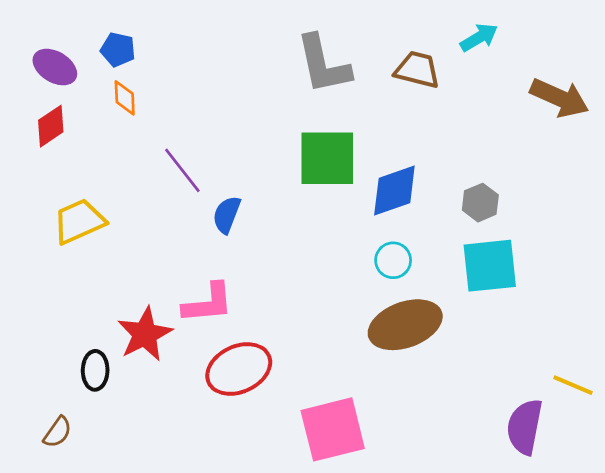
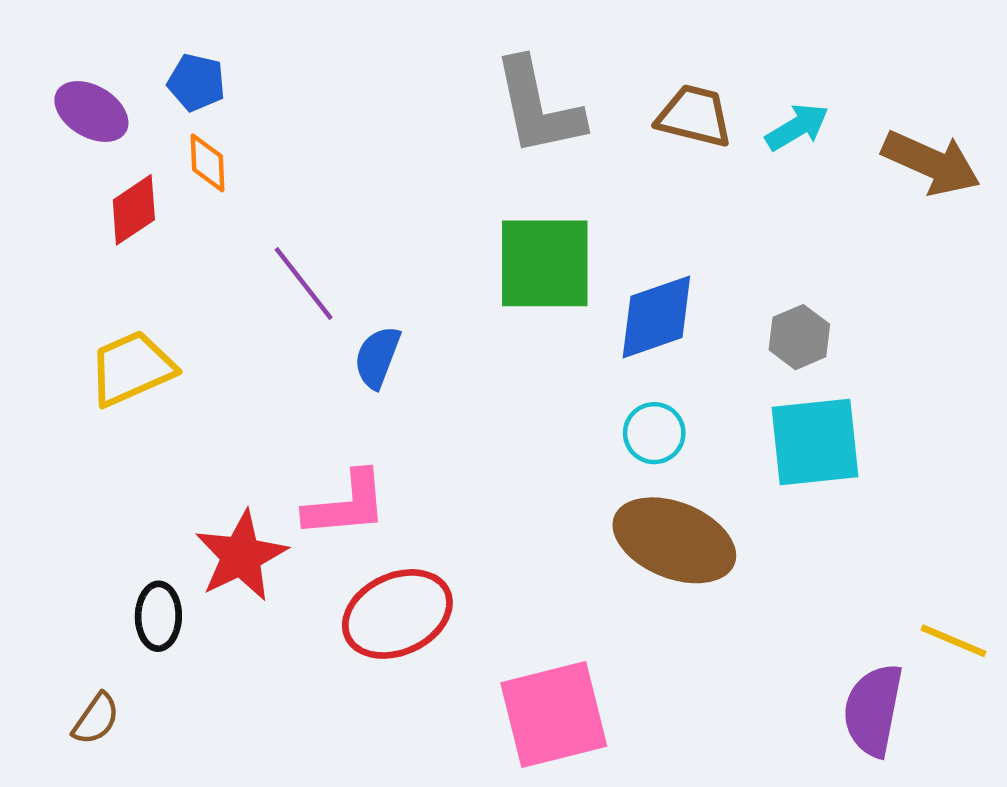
cyan arrow: (479, 37) -> (797, 127), moved
red diamond: (51, 126) -> (134, 210), moved
brown ellipse: (405, 325) -> (674, 540), turned 42

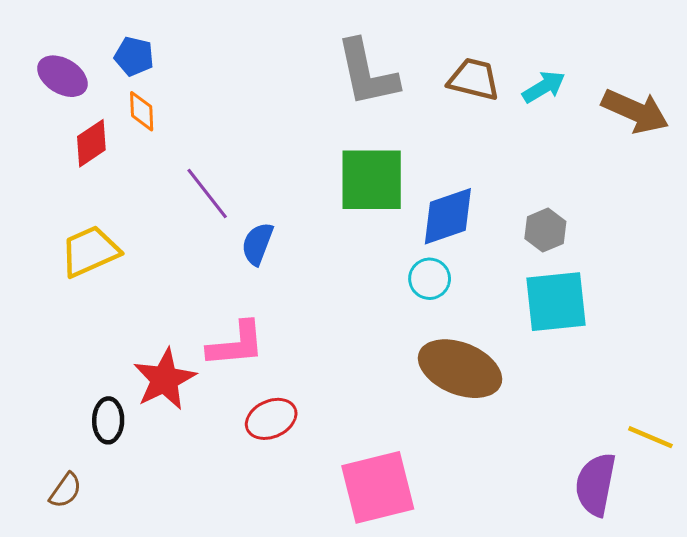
cyan circle: (654, 433) -> (430, 279), moved
red ellipse: (397, 614) -> (271, 419), size x0.7

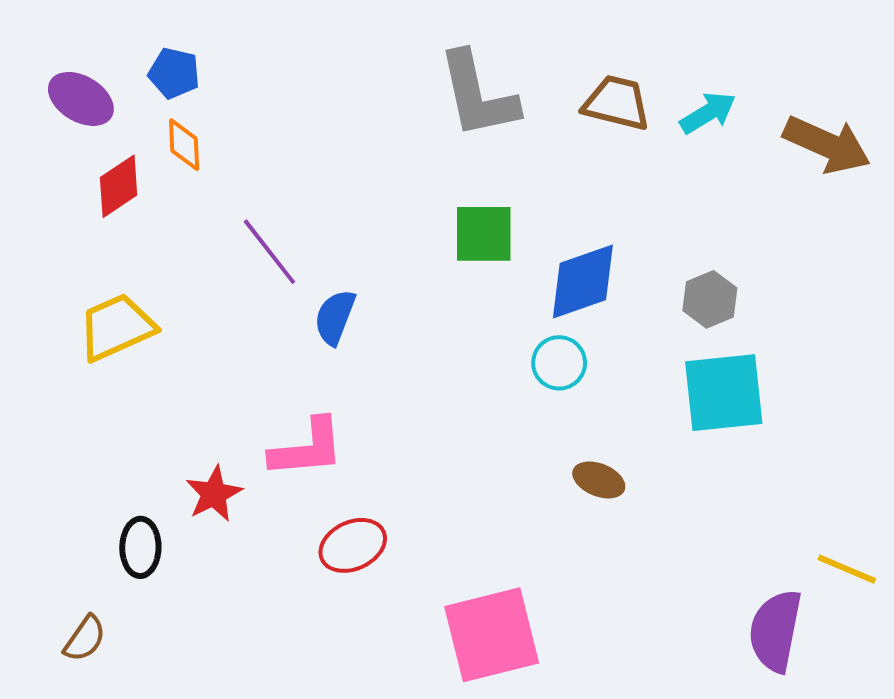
green square: (372, 180) -> (484, 234), size x0.7
brown ellipse: (460, 369) -> (599, 480), size x0.5
red star: (165, 379) -> (214, 494), size x0.7

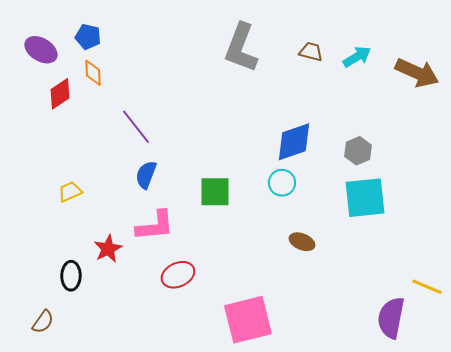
gray L-shape: (478, 95) -> (241, 48), turned 33
brown trapezoid: (617, 103) -> (311, 52), size x0.7
green square: (484, 234) -> (215, 192), moved
blue semicircle: (335, 317) -> (146, 175), moved
yellow trapezoid: (117, 327) -> (70, 192), moved, size x0.6

